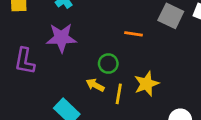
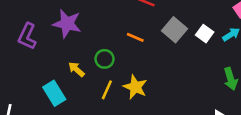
yellow star: (146, 84) -> (135, 87), turned 30
yellow arrow: (95, 85) -> (76, 69), moved

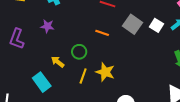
purple star: (67, 24) -> (47, 26), size x0.6

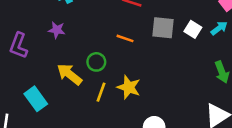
gray square: (133, 24) -> (163, 28), turned -30
yellow arrow: (58, 62) -> (69, 74), size x1.5
cyan rectangle: (42, 82) -> (36, 99), moved

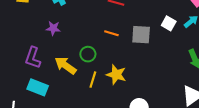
gray square: (163, 28) -> (141, 35), moved
purple L-shape: (19, 45) -> (33, 58), moved
cyan rectangle: (36, 99) -> (38, 87), turned -30

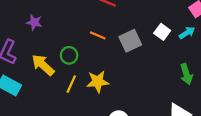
gray square: (141, 35) -> (130, 41), turned -36
yellow star: (116, 75) -> (98, 82), turned -30

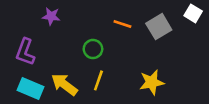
yellow arrow: (43, 65) -> (64, 84), moved
yellow star: (98, 82) -> (152, 82), moved

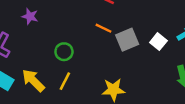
white square: (193, 13) -> (158, 42), moved
orange line: (122, 24) -> (103, 28), moved

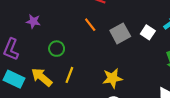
orange line: (103, 28) -> (90, 25), moved, turned 32
green circle: (64, 52) -> (57, 49), moved

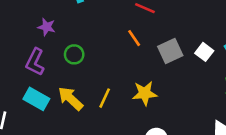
purple star: (33, 21) -> (47, 27), moved
green circle: (57, 49) -> (74, 54), moved
yellow star: (112, 78) -> (145, 93), moved

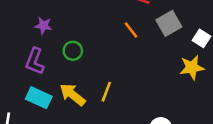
gray square: (170, 51) -> (169, 23), moved
yellow star: (145, 93) -> (192, 68), moved

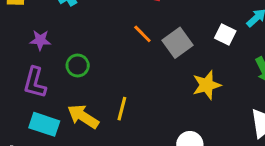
gray square: (169, 23) -> (178, 43), moved
yellow star: (192, 68) -> (207, 85), moved

